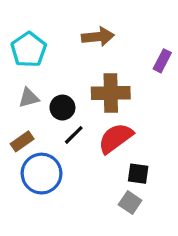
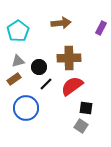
purple rectangle: (162, 61) -> (101, 28), moved
brown rectangle: (22, 141) -> (14, 79), moved

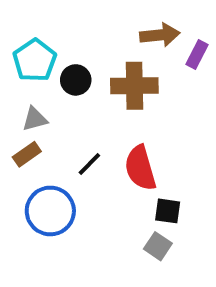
brown arrow: (61, 23) -> (160, 35), moved
brown cross: (69, 58) -> (134, 86), moved
black circle: (39, 67) -> (76, 80), moved
red semicircle: (72, 86) -> (140, 168), turned -70

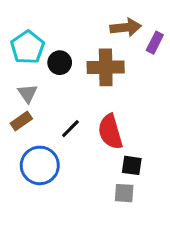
gray triangle: (35, 119) -> (27, 93), turned -50
gray square: (158, 246) -> (124, 193), turned -30

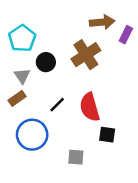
black circle: (60, 63) -> (46, 62), moved
brown cross: (106, 67) -> (86, 55), turned -32
gray square: (124, 193) -> (76, 157), moved

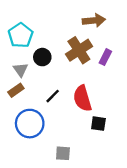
purple rectangle: (126, 35) -> (105, 57), moved
gray square: (76, 157) -> (63, 153), moved

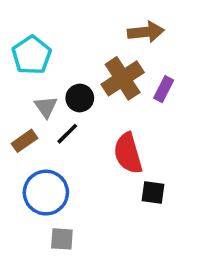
black circle: (42, 57) -> (80, 98), moved
gray triangle: (21, 70) -> (46, 107), moved
black line: (53, 96) -> (67, 134), moved
gray square: (63, 153) -> (62, 239), moved

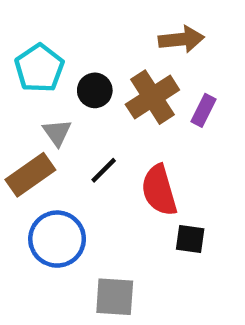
black circle: (80, 98) -> (95, 90), moved
black line: (67, 134) -> (104, 170), moved
brown rectangle: (24, 141) -> (30, 175), size x1.5
gray square: (62, 239) -> (115, 297), moved, size x1.4

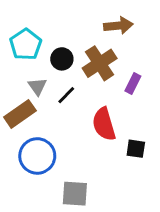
purple rectangle: (203, 110) -> (133, 84), moved
black line: (104, 170) -> (66, 95), moved
black square: (190, 239) -> (136, 149), moved

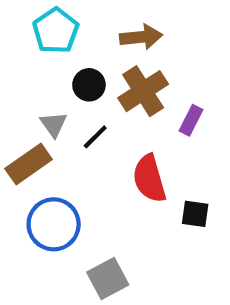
brown arrow: (118, 26) -> (141, 37), moved
cyan pentagon: (26, 44) -> (56, 31), moved
gray square: (75, 194) -> (108, 278), turned -32

